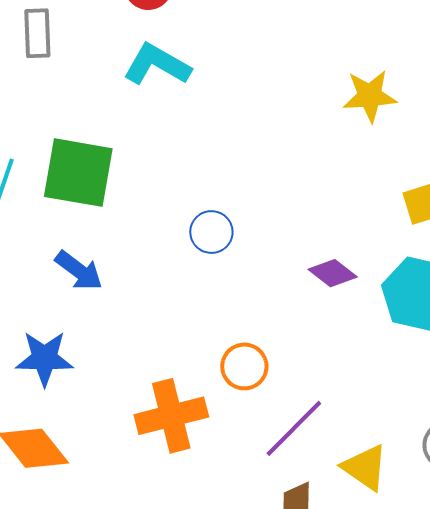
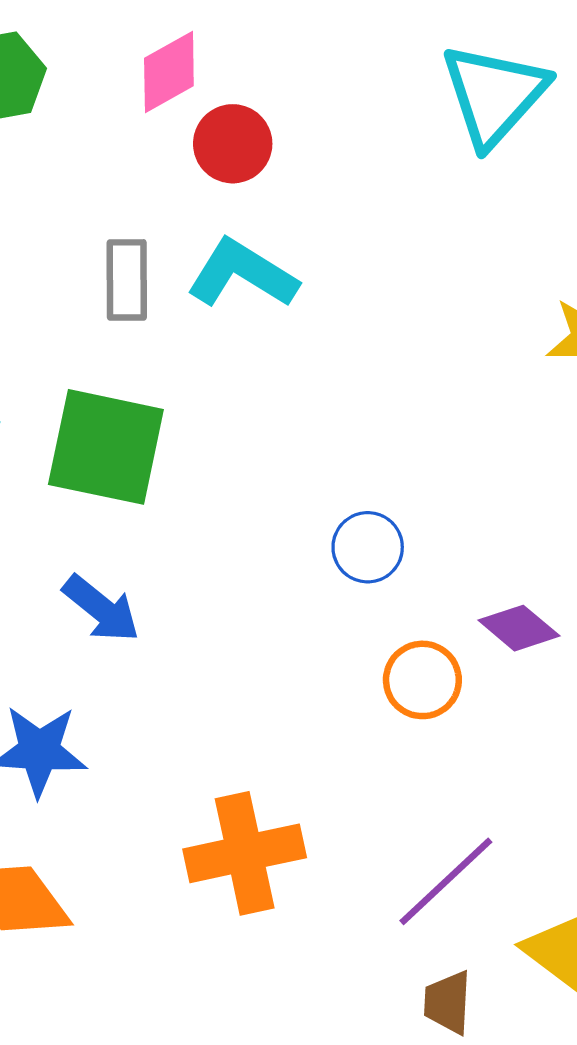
gray rectangle: (37, 33) -> (127, 280), moved
blue circle: (211, 232) -> (368, 547), moved
orange circle: (244, 366) -> (422, 680), moved

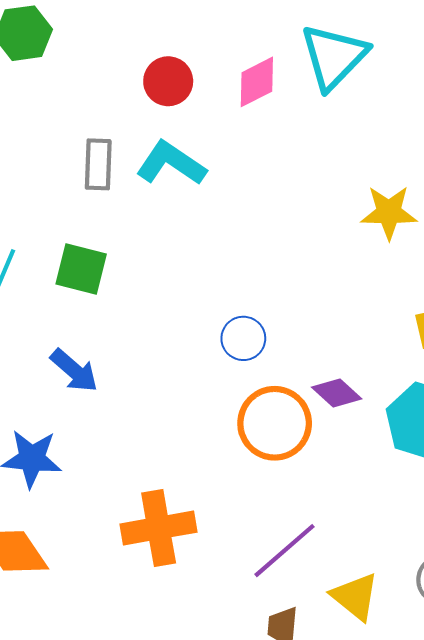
pink diamond: (169, 72) -> (257, 82), moved
green square: (106, 447) -> (81, 269), size x0.7
orange circle: (422, 680) -> (275, 423), size x1.5

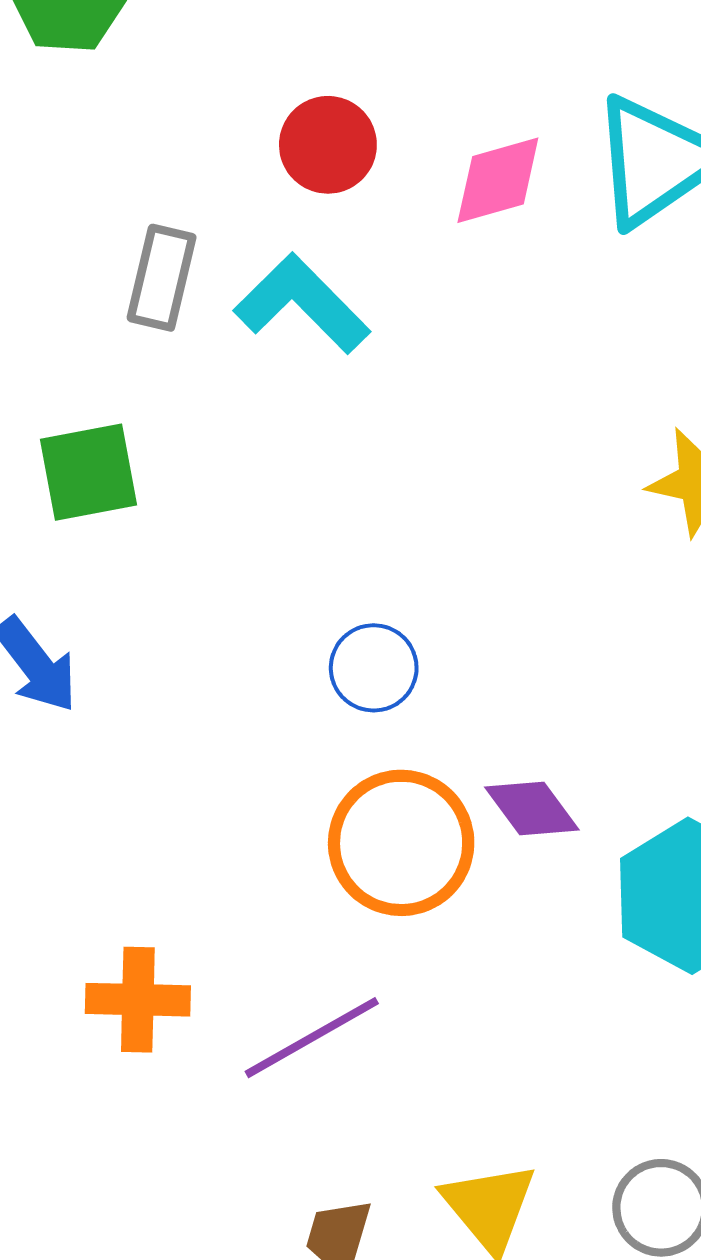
green square: (81, 269) -> (89, 472), turned -36
orange cross: (159, 528) -> (138, 1000), size x0.7
purple line: (284, 551) -> (312, 1038), moved

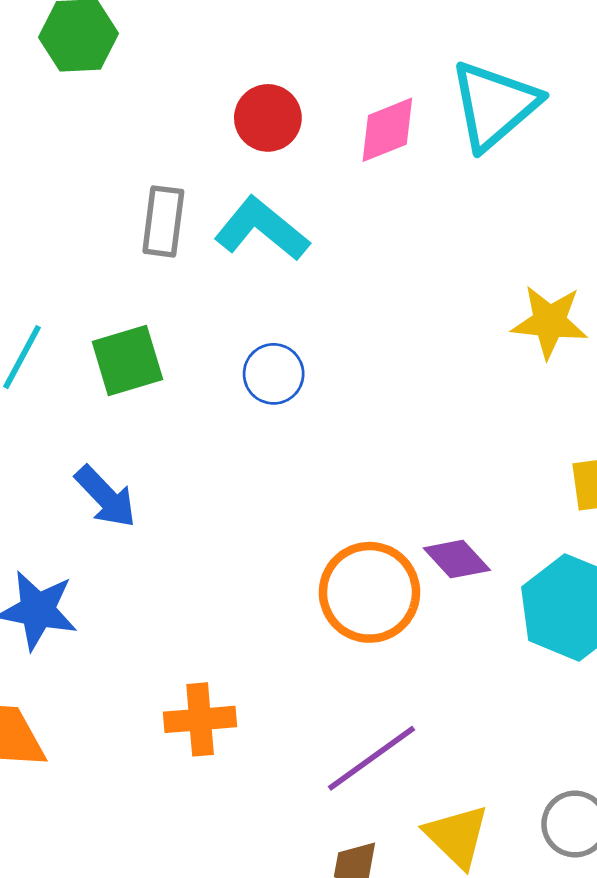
blue circle: (374, 668) -> (274, 374), moved
purple line: (312, 1038) -> (371, 758), moved

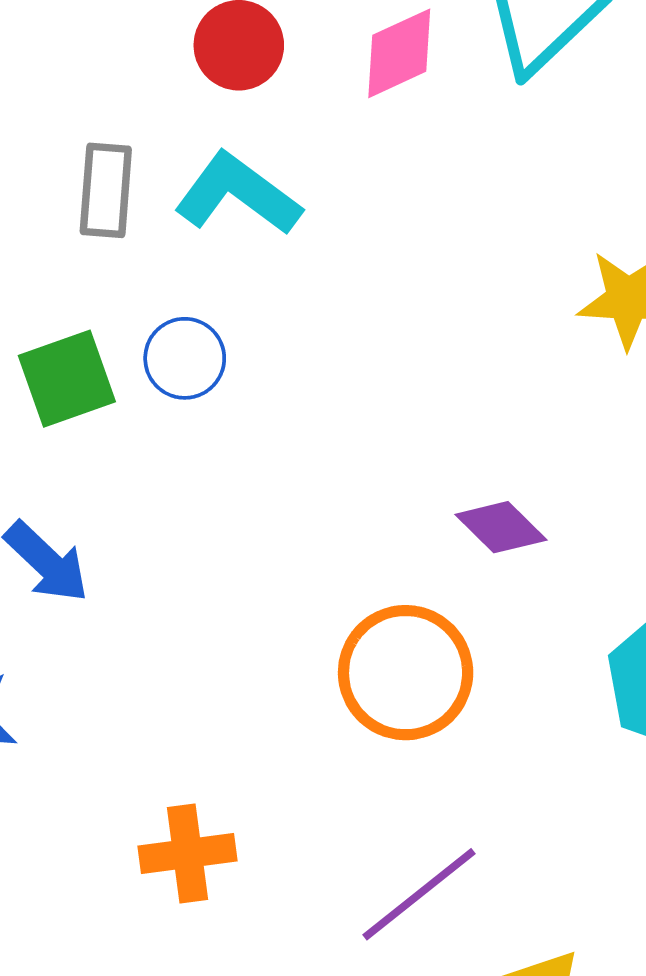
blue circle: (274, 374) -> (185, 358), moved
purple diamond: (457, 559) -> (501, 527), moved

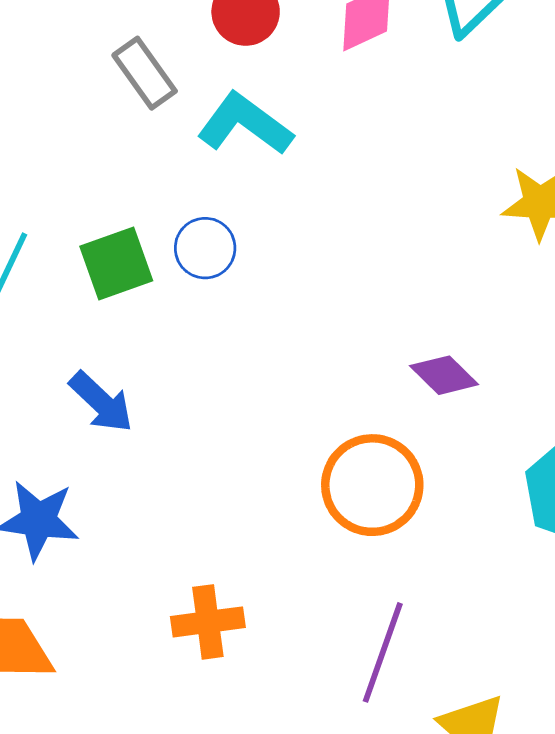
gray rectangle: (106, 190) -> (145, 73), moved, turned -40
purple line: (419, 894) -> (383, 652), turned -32

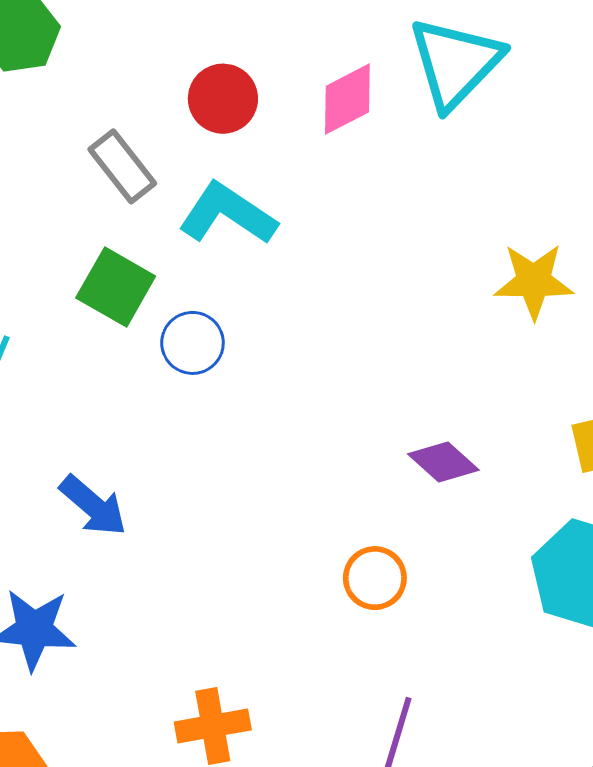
green square: (116, 264) -> (116, 287), moved, turned -38
orange circle: (372, 485) -> (375, 578), size x0.6

